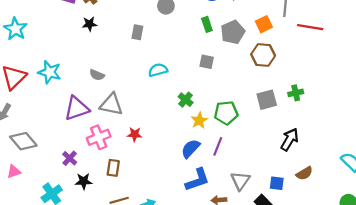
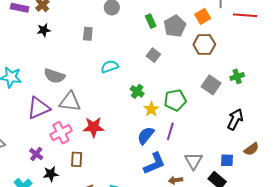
gray square: (207, 62) -> (153, 55), turned 32
gray semicircle: (97, 75) -> (54, 76), size x1.5
gray square: (267, 100) -> (211, 85), turned -36
red star: (135, 134) -> (94, 127), size x1.5

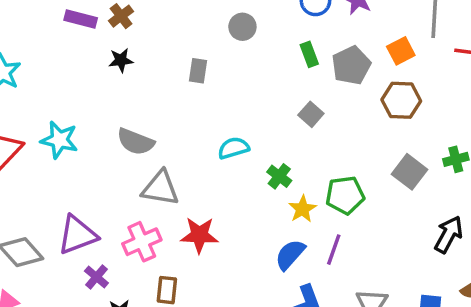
cyan semicircle: (110, 67) -> (234, 148), moved
purple triangle: (39, 108) -> (77, 235), moved

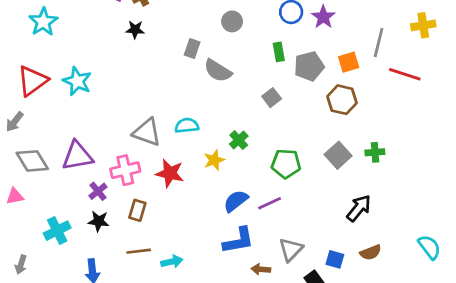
gray semicircle: (136, 142) -> (218, 71), moved
cyan semicircle: (234, 148) -> (187, 126), moved
yellow star: (302, 209) -> (214, 160), moved
purple line: (334, 250) -> (270, 203), turned 35
purple cross: (96, 277) -> (98, 191), moved

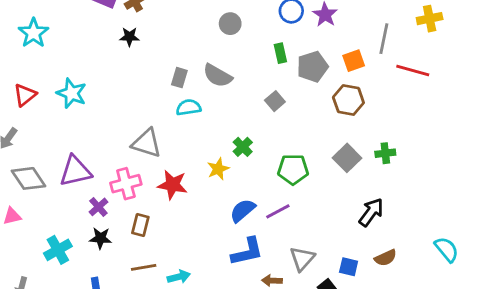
gray rectangle: (192, 49) -> (179, 78), moved
red triangle: (32, 81) -> (25, 95), size x0.7
cyan semicircle: (187, 126) -> (189, 107), moved

